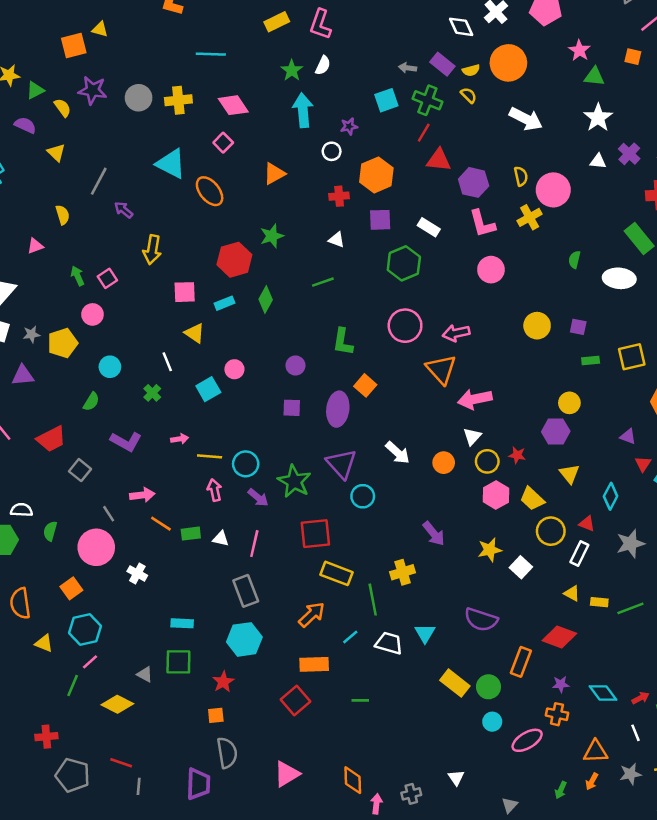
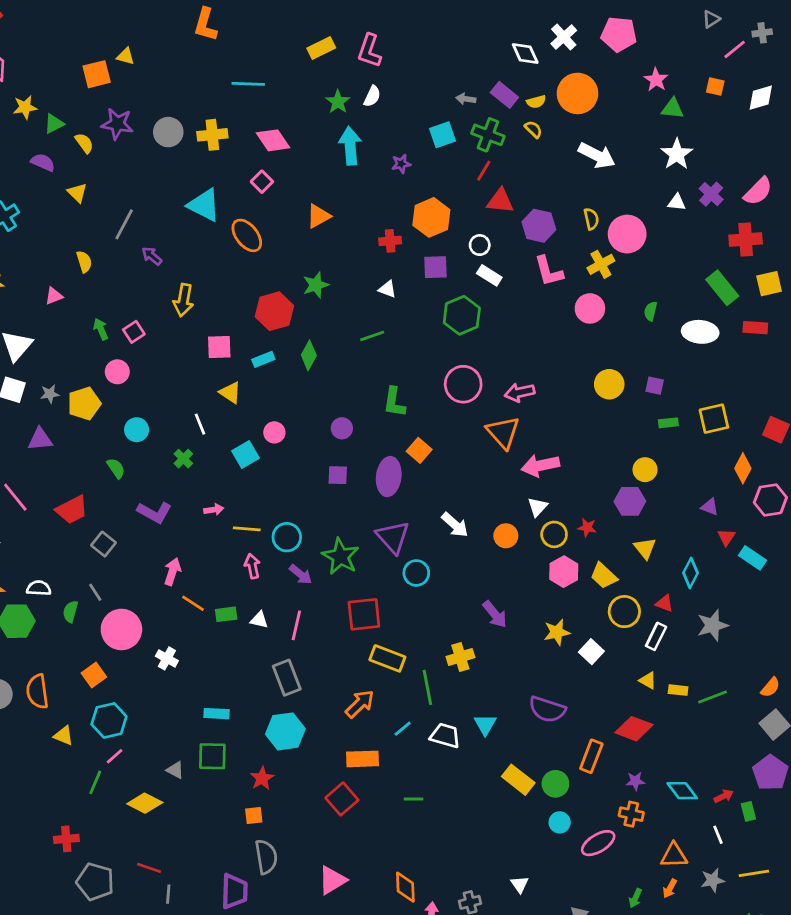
white circle: (332, 151) -> (480, 245), moved
pink circle: (491, 270) -> (590, 308), moved
green semicircle: (91, 402) -> (116, 468), turned -66
pink arrow: (142, 495) -> (172, 572), turned -65
gray line: (109, 514) -> (95, 592), moved

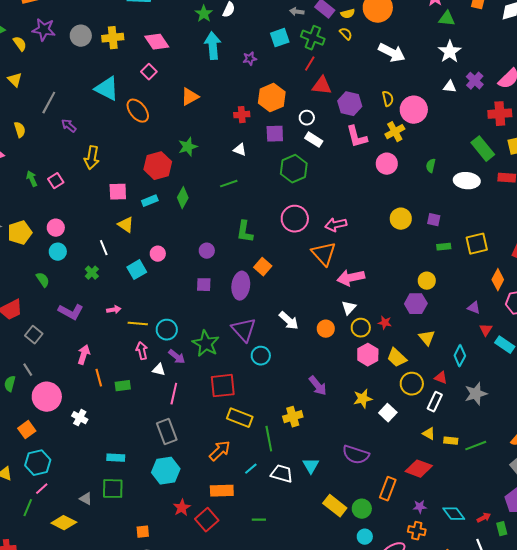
pink circle: (117, 372) -> (56, 228), moved
orange line: (193, 603) -> (99, 378), turned 42
white triangle: (259, 620) -> (159, 370), moved
red star: (262, 778) -> (182, 508), moved

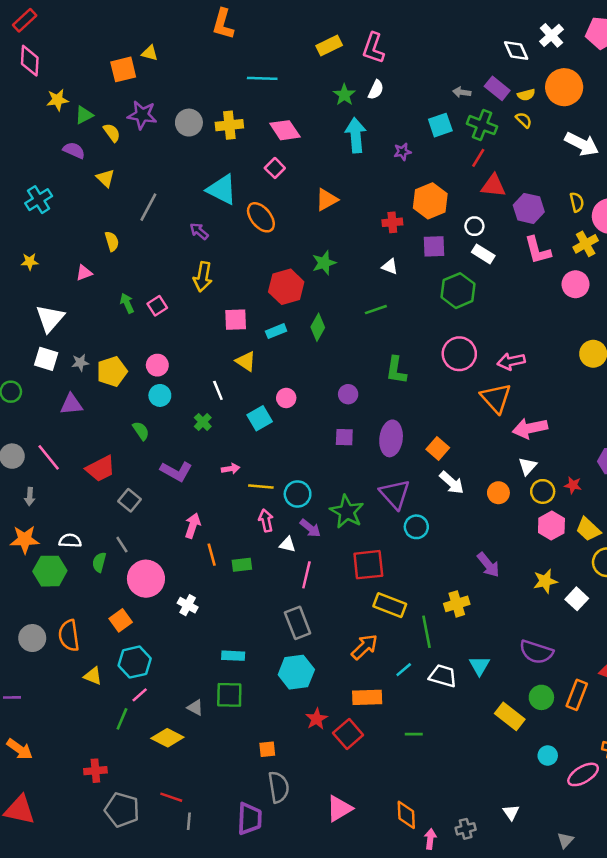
purple arrow: (69, 126) -> (199, 231), moved
orange square: (263, 267) -> (438, 449), moved
green circle: (362, 509) -> (541, 697), moved

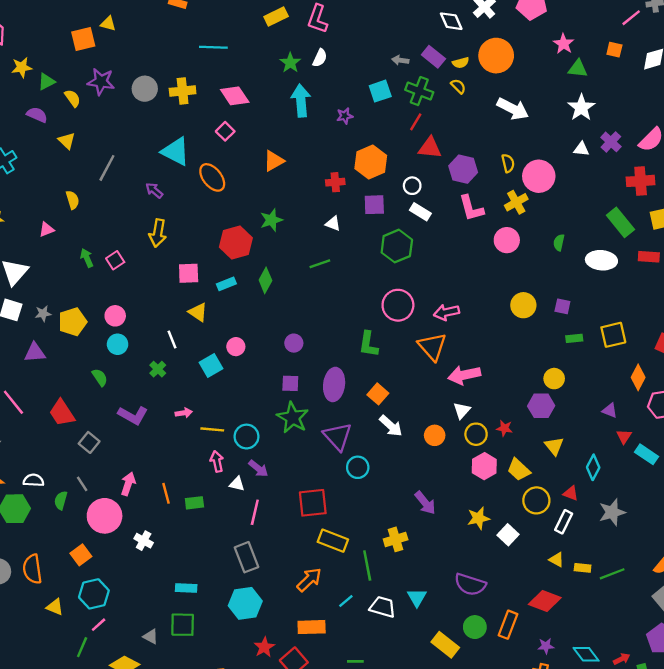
green L-shape: (396, 370) -> (368, 344), moved
red trapezoid: (100, 469) -> (62, 413), turned 84
green star: (347, 512) -> (293, 418), moved
pink arrow: (193, 526) -> (128, 484), moved

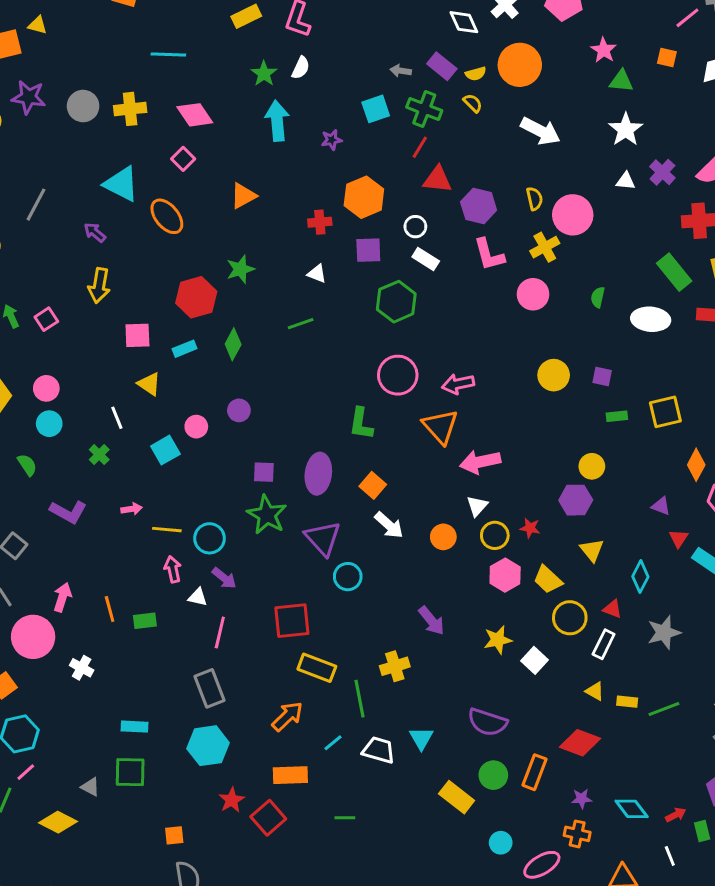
purple circle: (294, 343) -> (239, 410), moved

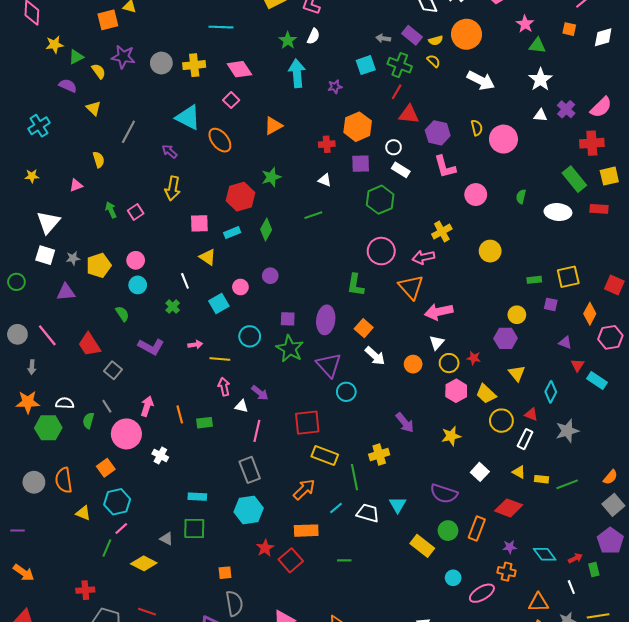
yellow cross: (545, 247) -> (442, 232), moved
purple square: (602, 377) -> (551, 304), moved
cyan circle: (210, 538) -> (250, 336), moved
white square: (534, 660) -> (480, 472), moved

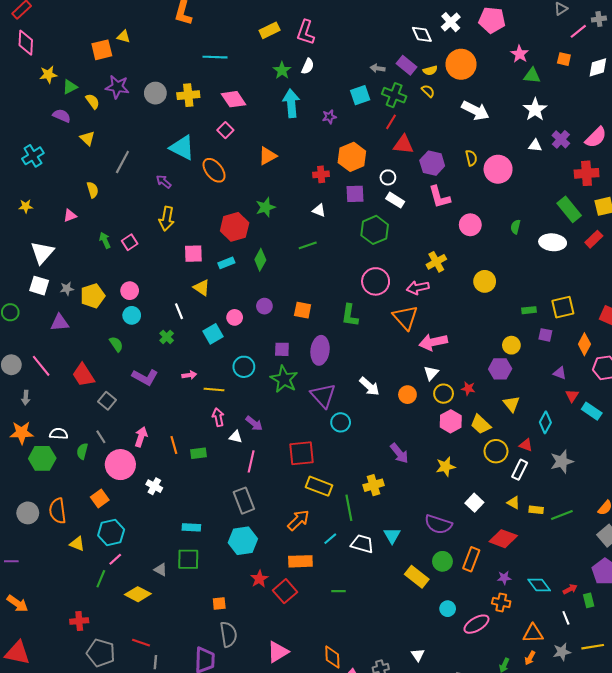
red rectangle: (599, 209) -> (594, 239), turned -48
orange square: (364, 328) -> (303, 310), moved, turned -30

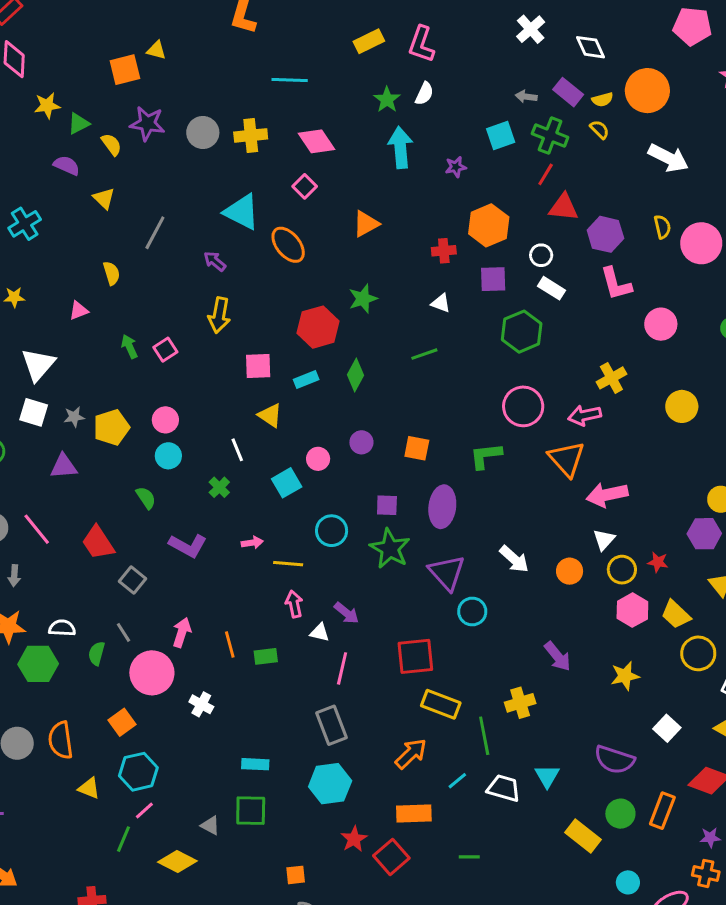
white cross: (451, 22) -> (531, 29), moved
green L-shape: (350, 315) -> (486, 456), turned 75

